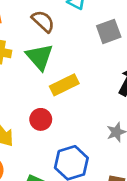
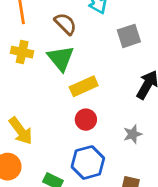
red circle: (41, 119) -> (86, 120), moved

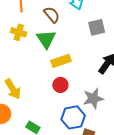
gray star: (133, 134) -> (93, 98), size x1.5
blue hexagon: (88, 162) -> (73, 117), moved

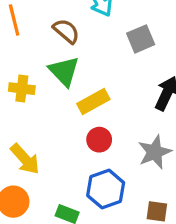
yellow cross: (19, 32) -> (22, 89), moved
blue hexagon: (73, 117) -> (106, 189), moved

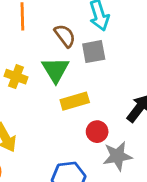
gray square: (141, 39) -> (94, 52), moved
red circle: (99, 140) -> (97, 132), moved

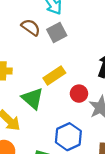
green triangle: (55, 70) -> (33, 98), moved

